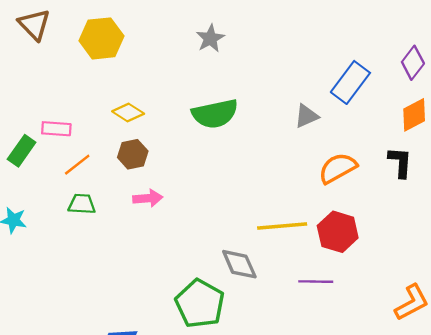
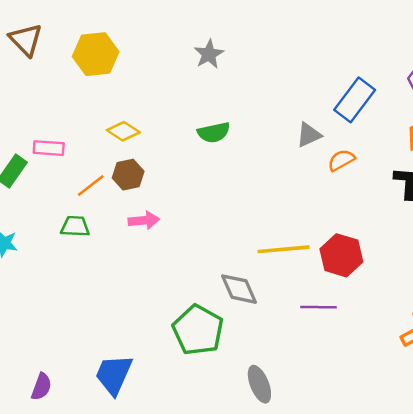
green semicircle: (215, 114) -> (214, 132), size x0.7
orange line: (77, 165) -> (91, 185), moved
orange semicircle: (338, 168) -> (341, 160), moved, size x0.7

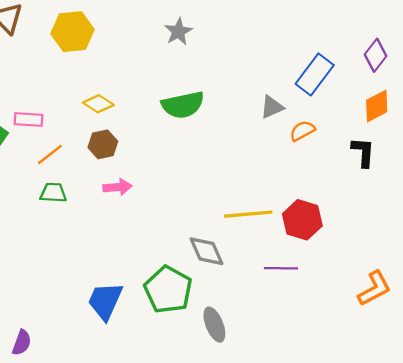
green semicircle: (214, 132) -> (183, 105), size x1.4
orange line: (91, 185) -> (50, 154), moved
blue trapezoid: (114, 375) -> (105, 301), moved
gray ellipse: (259, 384) -> (214, 325), moved

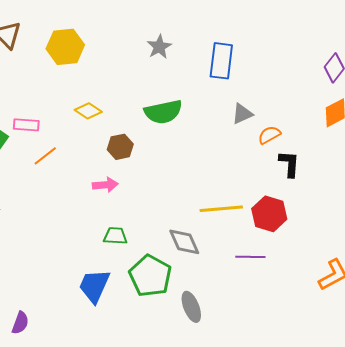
blue rectangle: (315, 74) -> (221, 61), moved, turned -30
brown hexagon: (103, 144) -> (120, 147), moved
black L-shape: (363, 152) -> (289, 164), moved
green trapezoid: (53, 193) -> (115, 236), moved

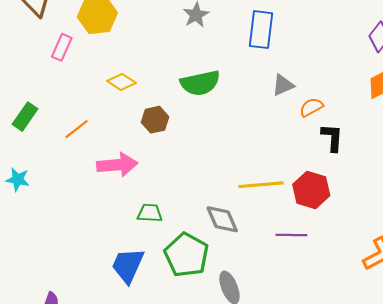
pink rectangle: (26, 125) -> (62, 47), moved, turned -70
pink arrow: (105, 185) -> (117, 165), moved, size x1.5

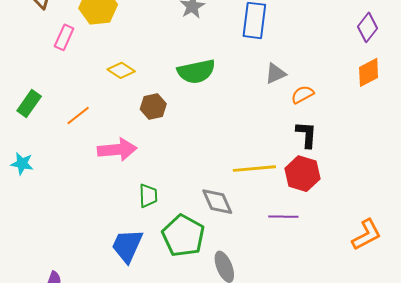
black L-shape: (332, 138) -> (306, 135), moved
green trapezoid: (150, 213) -> (148, 196), turned 85

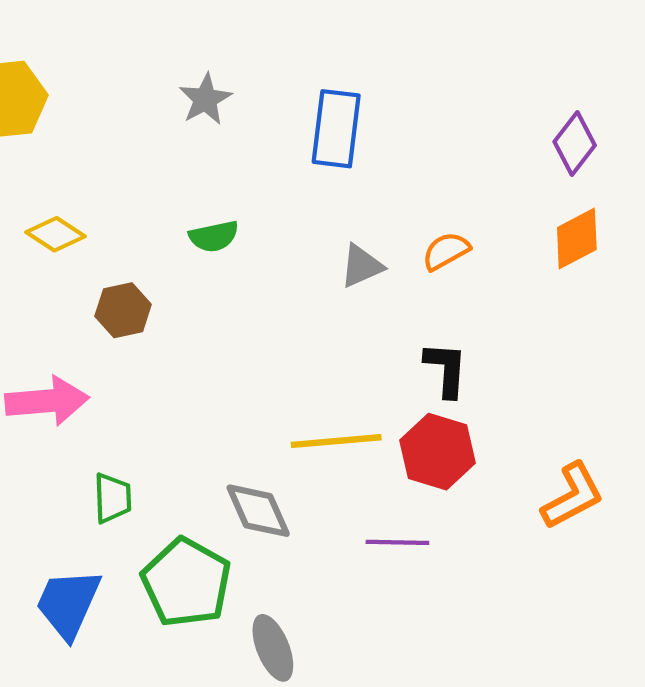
green semicircle: (196, 71) -> (214, 236), size x0.6
gray triangle: (275, 73) -> (362, 266), moved
orange semicircle: (302, 95) -> (446, 251), moved
orange L-shape: (367, 235) -> (573, 496), moved

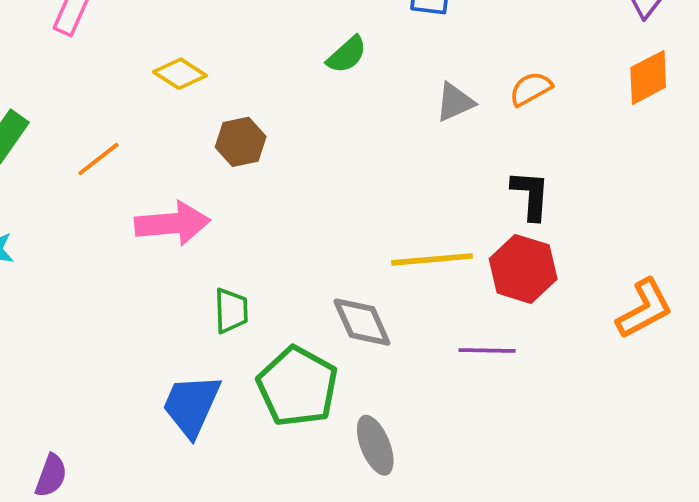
green semicircle: (214, 236) -> (347, 55), moved, turned -30

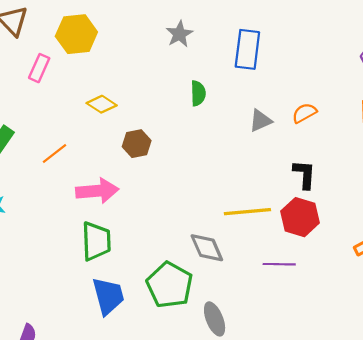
green semicircle: (347, 55) -> (198, 93), turned -50
green trapezoid: (231, 311) -> (96, 241), moved, size x1.5
blue trapezoid: (191, 405) -> (108, 296), turned 141

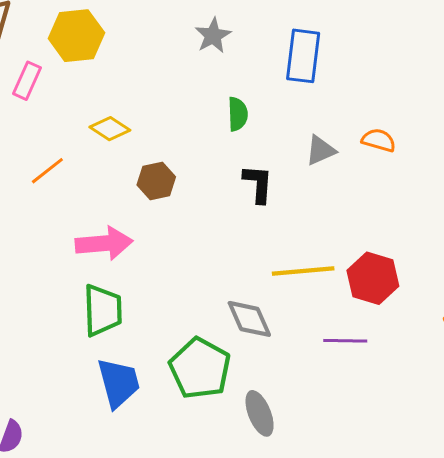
orange semicircle: (304, 113) -> (379, 140), turned 45
orange line: (55, 154) -> (47, 171), moved
black L-shape: (304, 174) -> (258, 184), moved

